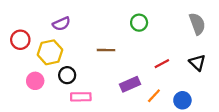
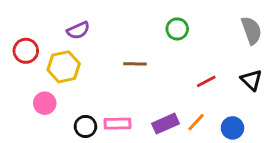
black circle: (67, 75) -> (85, 126), moved
purple rectangle: (130, 84) -> (166, 124), moved
pink rectangle: (81, 97) -> (118, 124), moved

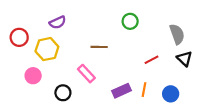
gray semicircle: (251, 30) -> (177, 34), moved
orange line: (196, 122) -> (144, 90), turned -32
pink rectangle: (118, 124) -> (86, 74), moved, turned 48

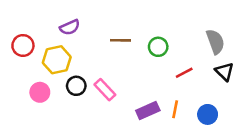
green circle: (130, 21) -> (158, 47), moved
brown line: (99, 47) -> (120, 40), moved
black circle: (63, 93) -> (76, 86), moved

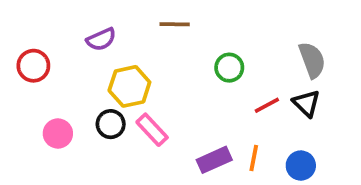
brown line: (120, 40) -> (175, 24), moved
yellow hexagon: (57, 60) -> (129, 86), moved
black triangle: (224, 72) -> (306, 103), moved

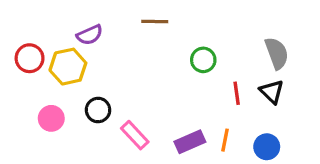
yellow hexagon: (129, 86) -> (68, 67), moved
red line: (267, 105) -> (237, 93), turned -70
pink rectangle: (152, 130) -> (135, 135), moved

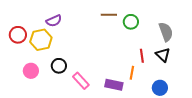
brown line: (155, 21) -> (109, 15), moved
green circle: (203, 60) -> (131, 22), moved
orange line: (225, 140) -> (132, 73), moved
purple rectangle: (190, 142) -> (114, 85), turned 36

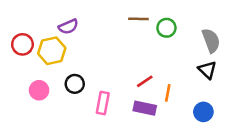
red line: (142, 56) -> (145, 81), moved, turned 64
pink rectangle: (81, 81) -> (103, 103), turned 54

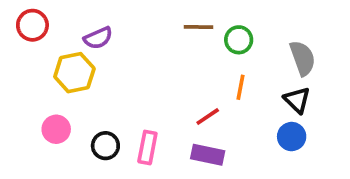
red circle: (22, 44) -> (32, 25), moved
black circle: (75, 84) -> (105, 146), moved
orange line: (168, 93) -> (240, 87), moved
blue circle: (203, 112) -> (292, 137), moved

